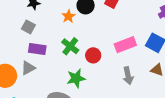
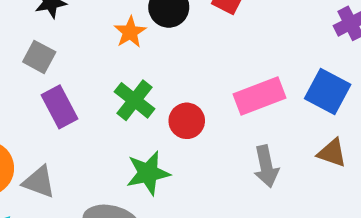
purple rectangle: (37, 49) -> (60, 107), turned 54
gray triangle: (28, 68) -> (39, 182), moved, turned 49

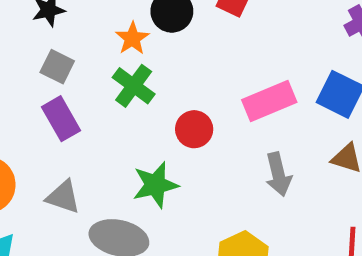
gray square: (39, 57) -> (57, 67), moved
green cross: (135, 100) -> (134, 86), moved
gray triangle: (39, 182) -> (63, 197), moved

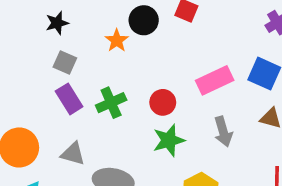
green cross: (134, 86) -> (111, 103), moved, turned 32
green star: (155, 185) -> (169, 140), moved

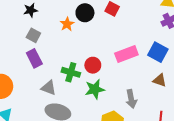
green cross: (111, 103) -> (71, 72), moved, turned 36
gray arrow: (223, 132) -> (131, 99), moved
gray triangle: (73, 154) -> (49, 88), moved

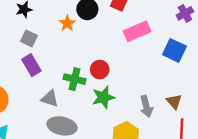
pink rectangle: (126, 54) -> (137, 31), moved
brown triangle: (160, 80) -> (174, 102), moved, turned 32

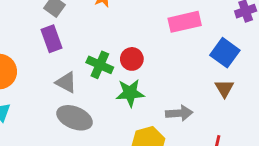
brown triangle: (174, 102) -> (224, 88), moved
gray arrow: (146, 106) -> (179, 113), turned -90

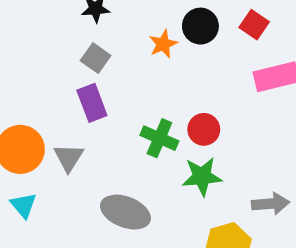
gray triangle: (66, 82) -> (69, 158), moved, turned 35

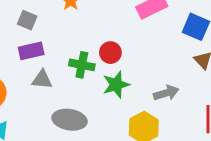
purple rectangle: (92, 103) -> (31, 51), turned -70
gray triangle: (69, 158) -> (42, 80), moved, turned -45

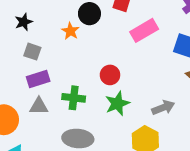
green cross: (82, 65) -> (74, 98), moved
gray triangle: (42, 80) -> (39, 106), moved

